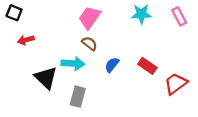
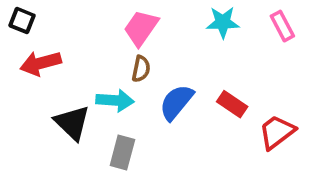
red arrow: (26, 40) -> (41, 63), size x1.5
brown semicircle: (89, 43) -> (141, 69), turned 63
blue semicircle: (112, 65) -> (176, 102), size x1.5

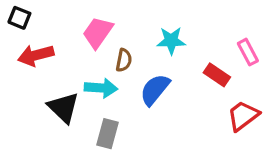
cyan star: (223, 22) -> (171, 41), moved
pink rectangle: (282, 26) -> (248, 52), moved
pink trapezoid: (141, 28) -> (98, 32), moved
red rectangle: (232, 104) -> (217, 75), moved

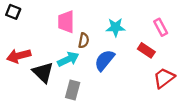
pink trapezoid: (98, 32) -> (66, 22), turned -35
pink rectangle: (248, 52) -> (161, 27), moved
red arrow: (36, 55) -> (19, 56), moved
cyan arrow: (101, 88) -> (68, 59), turned -30

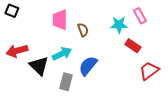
cyan star: (116, 27) -> (119, 25), moved
pink rectangle: (161, 27) -> (140, 16), moved
brown semicircle: (84, 40) -> (83, 30), moved, turned -32
blue semicircle: (105, 60) -> (88, 66), moved

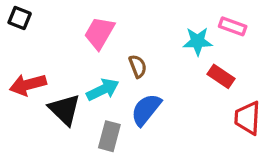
pink rectangle: (140, 16) -> (233, 26), turned -42
pink trapezoid: (60, 20) -> (99, 33), turned 30
brown semicircle: (83, 30) -> (138, 66), moved
red trapezoid: (149, 71) -> (248, 118), turned -50

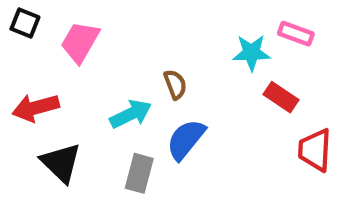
pink trapezoid: (99, 33) -> (80, 42), moved
black triangle: (65, 110) -> (61, 163), moved

